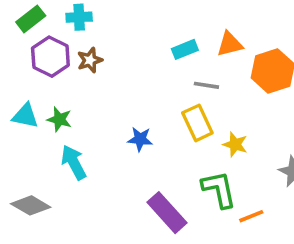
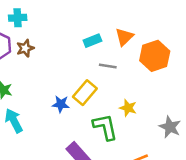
orange triangle: (230, 44) -> (124, 37), turned -30
yellow rectangle: (197, 123) -> (85, 93), moved, turned 65
green L-shape: (219, 189) -> (105, 127), moved

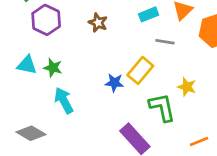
brown star: (25, 48) -> (98, 23), moved, turned -30

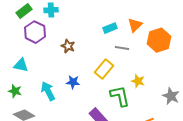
brown star: (98, 23) -> (68, 46), moved
green star: (53, 68) -> (15, 91), moved
blue star: (114, 83) -> (73, 82), moved

